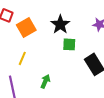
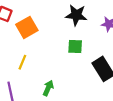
black star: (60, 24) -> (76, 15), moved, turned -30

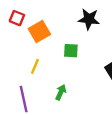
green square: (75, 46) -> (71, 51), moved

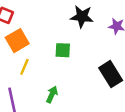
orange square: (39, 32) -> (17, 41), moved

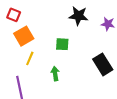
green arrow: (52, 94) -> (55, 74), moved, turned -32

